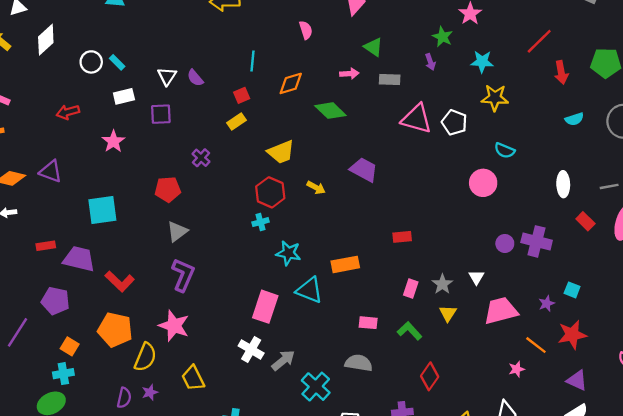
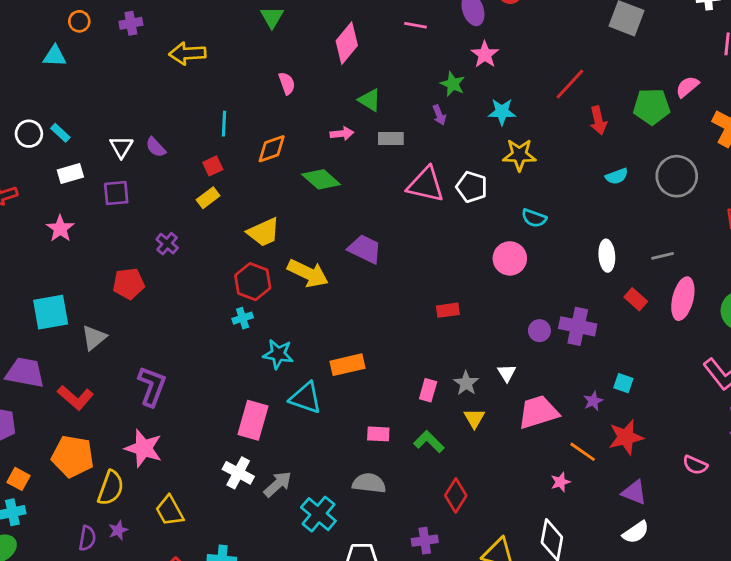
yellow arrow: (316, 188) -> (308, 273), size x1.8
gray triangle: (177, 231) -> (94, 338), moved
red rectangle: (402, 237) -> (448, 310), moved

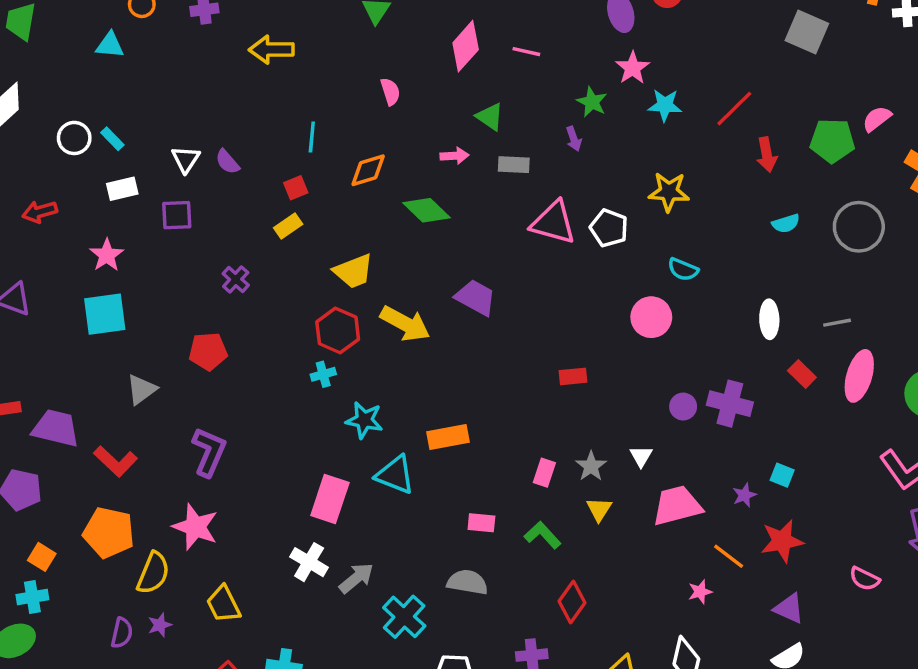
pink line: (415, 25) -> (526, 52), moved
cyan star: (502, 112) -> (665, 105), moved
red pentagon: (129, 284) -> (208, 351), moved
cyan square: (51, 312) -> (105, 314), moved

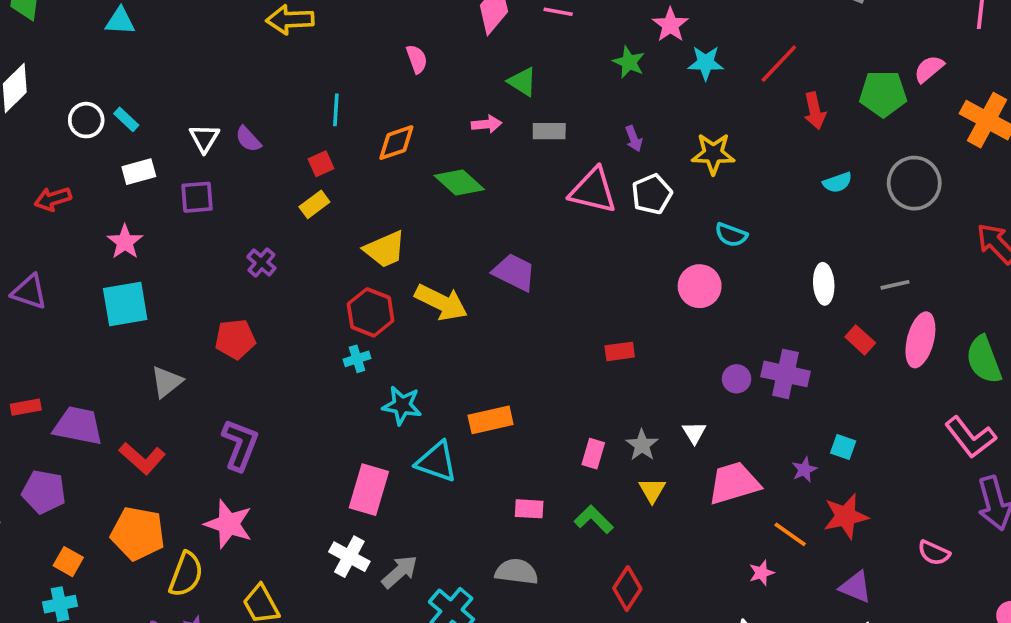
purple arrow: (574, 139) -> (634, 139), moved
white pentagon: (609, 228) -> (652, 194), turned 30

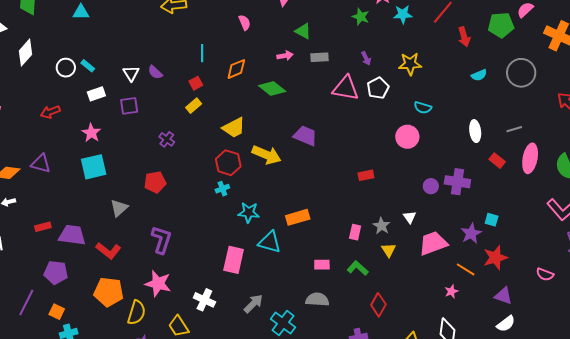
purple star: (804, 470) -> (471, 233), size x1.5
white cross: (349, 557) -> (204, 300), moved
orange square: (68, 562) -> (57, 312), moved

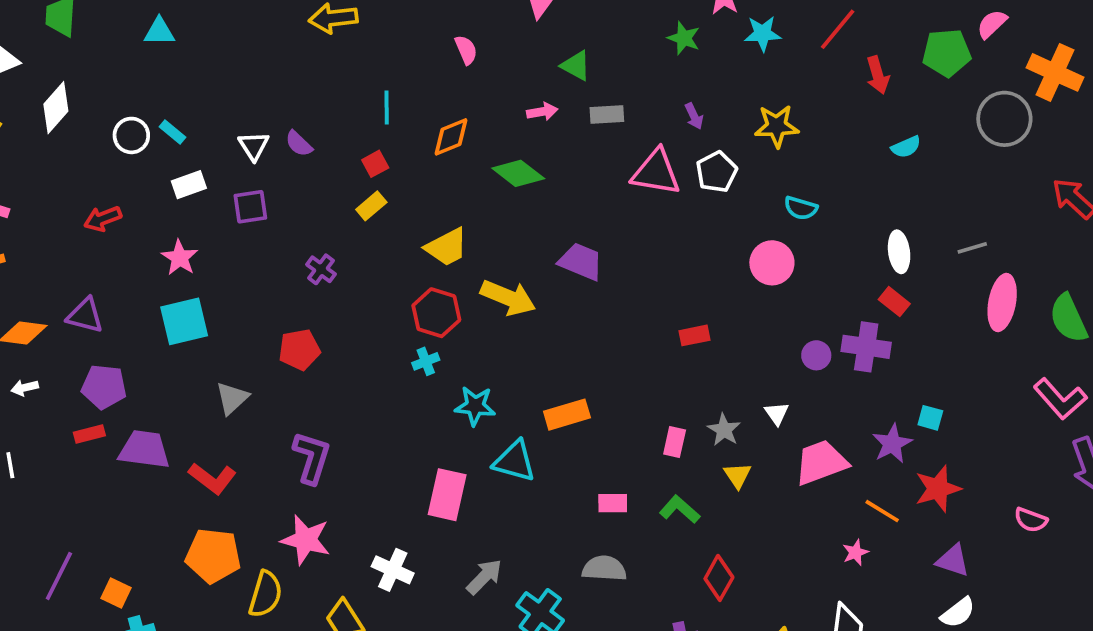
gray circle: (521, 73) -> (1004, 119), moved
red rectangle: (497, 161) -> (894, 302), moved
purple pentagon: (56, 273) -> (104, 387), moved

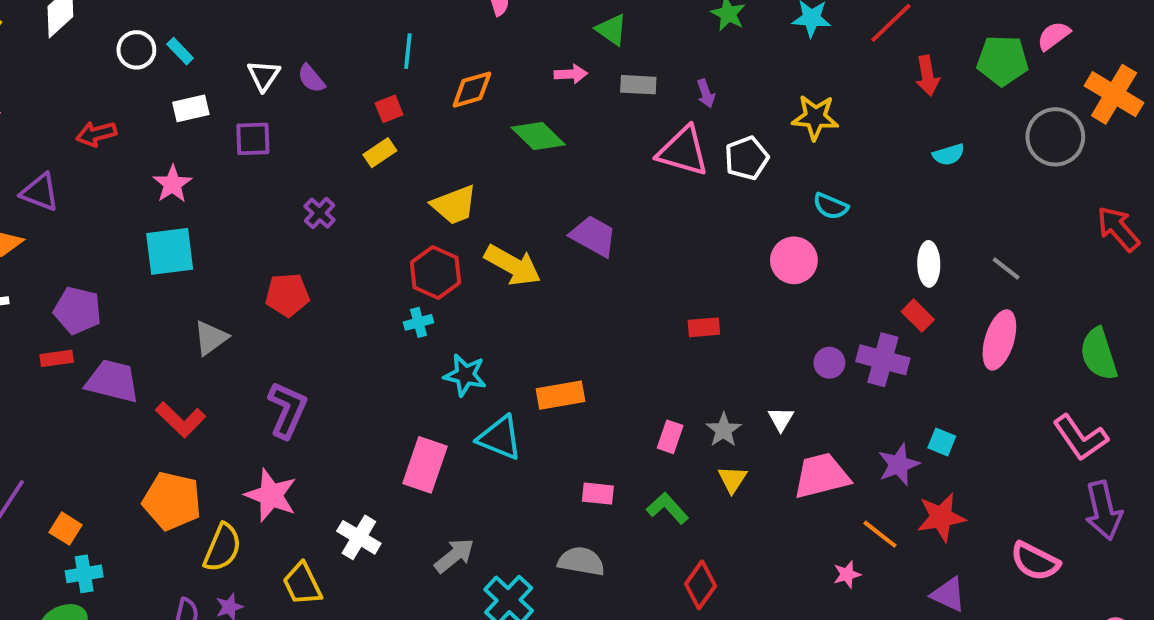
purple arrow: (694, 116) -> (706, 93), moved
gray line: (972, 248) -> (1006, 268), turned 48
pink ellipse: (1002, 302) -> (999, 340), moved
purple triangle: (85, 315) -> (40, 192), moved
pink semicircle: (1031, 520) -> (1035, 561), size x1.4

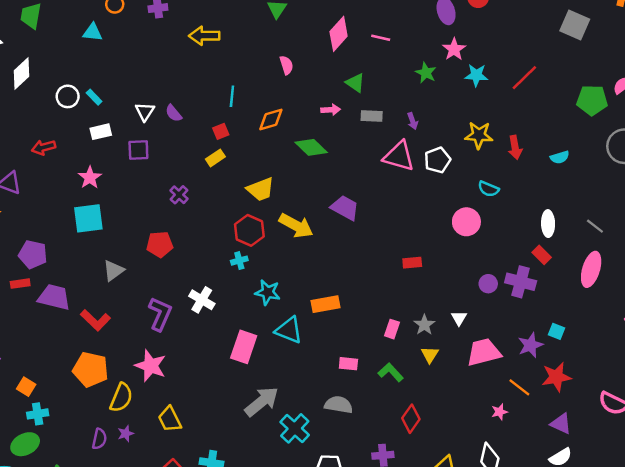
red arrow: (927, 76) -> (515, 148), moved
white cross: (359, 537) -> (202, 300), moved
gray arrow: (454, 556) -> (262, 402), size x1.4

